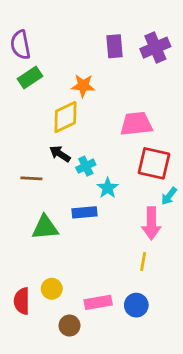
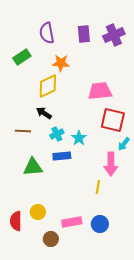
purple semicircle: (20, 45) -> (47, 33), moved
cyan cross: (86, 166) -> (57, 134), moved
yellow line: (143, 261) -> (98, 187), moved

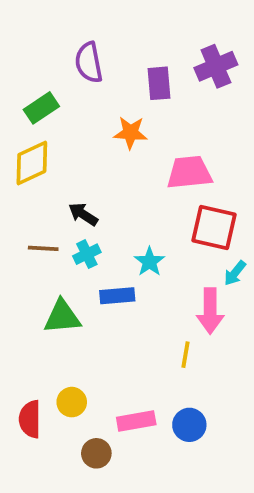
purple rectangle: (84, 34) -> (159, 83), moved
orange star: (61, 63) -> (131, 133), moved
yellow diamond: (48, 86) -> (32, 163), moved
cyan cross: (57, 134) -> (87, 254), moved

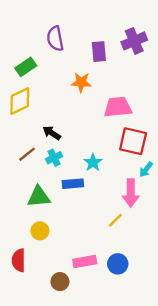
brown line: (43, 248) -> (27, 154), turned -42
yellow line: (186, 355) -> (115, 220), turned 35
yellow circle: (72, 402) -> (40, 231), moved

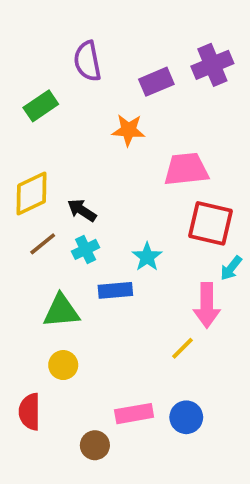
purple rectangle: (99, 52) -> (156, 82), turned 72
yellow diamond: (20, 101) -> (31, 194), moved

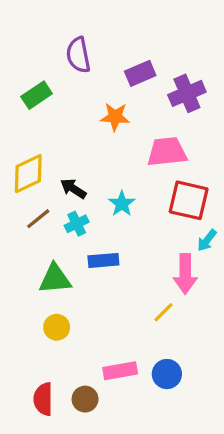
purple cross: (212, 65) -> (187, 93), moved
cyan star: (147, 257) -> (122, 204), moved
red semicircle: (30, 412) -> (43, 399), moved

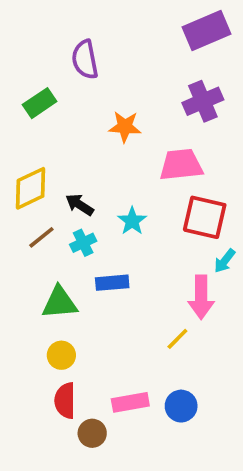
purple rectangle: (140, 73) -> (206, 30), moved, size x1.4
red semicircle: (43, 399) -> (65, 401), moved

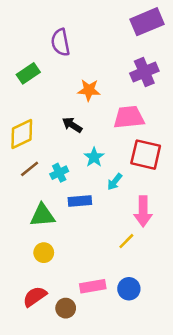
black arrow: (80, 205) -> (72, 125), moved
cyan arrow: (225, 261) -> (115, 182), moved
red semicircle: (65, 401) -> (35, 297), moved, turned 55

